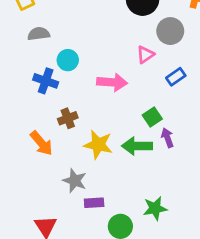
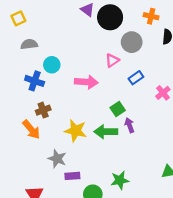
brown cross: (68, 118) -> (43, 110), moved

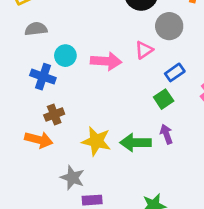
pink arrow: (86, 82) -> (106, 61), moved
green square: (118, 109) -> (164, 99), moved
orange arrow: (31, 130) -> (39, 140), turned -36

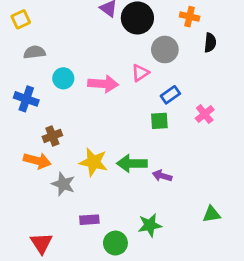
blue cross: (43, 77) -> (26, 99), moved
green square: (164, 99) -> (159, 121), turned 30
purple arrow: (166, 134) -> (162, 176), moved, turned -54
gray star: (72, 178) -> (63, 184), moved

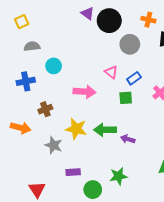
pink triangle: (140, 73) -> (111, 72), moved, turned -48
pink arrow: (103, 84) -> (84, 92), moved
blue cross: (26, 99) -> (26, 81), turned -30
orange arrow: (37, 161) -> (21, 128), moved

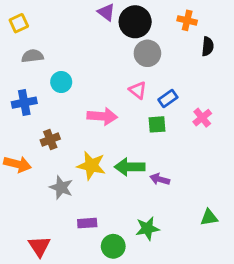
gray circle: (130, 44) -> (147, 53), moved

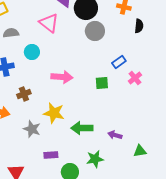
pink triangle: (138, 90) -> (49, 23), moved, size x1.5
blue rectangle: (168, 98) -> (119, 62), moved
green arrow: (130, 167) -> (82, 128), moved
purple arrow: (160, 179) -> (115, 135), moved

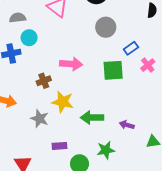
gray circle: (95, 31) -> (106, 27), moved
cyan circle: (32, 52) -> (29, 38), moved
green square: (102, 83) -> (113, 70), size x1.5
brown cross: (24, 94) -> (44, 81), moved

